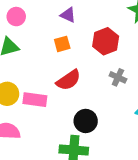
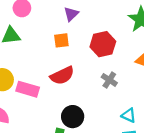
purple triangle: (68, 15) -> (71, 14), turned 42

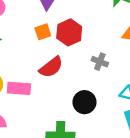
red hexagon: (103, 44) -> (69, 32), moved
black circle: (73, 117) -> (84, 102), moved

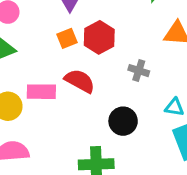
red semicircle: (51, 67) -> (80, 81), turned -110
pink rectangle: (19, 88) -> (41, 92), moved

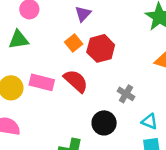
orange square: (67, 38) -> (74, 43), turned -30
gray cross: (139, 71) -> (126, 94), moved

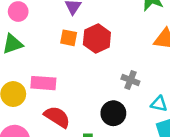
orange square: (74, 43) -> (69, 38), turned -30
red semicircle: (76, 81) -> (57, 117), moved

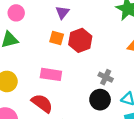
pink rectangle: (43, 83) -> (51, 74), moved
black circle: (113, 113) -> (100, 100), moved

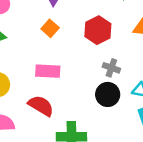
orange square: (57, 38) -> (50, 28), turned 32
red hexagon: (80, 40) -> (98, 30), moved

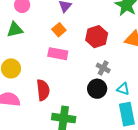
pink rectangle: (48, 71) -> (58, 54), moved
red semicircle: (41, 106) -> (43, 90), turned 45

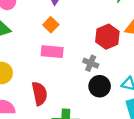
red hexagon: (97, 37) -> (107, 37), moved
gray cross: (103, 68) -> (91, 63), moved

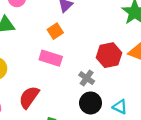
red semicircle: (40, 94) -> (29, 97), turned -145

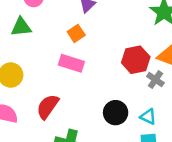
gray cross: (87, 78) -> (155, 80), moved

